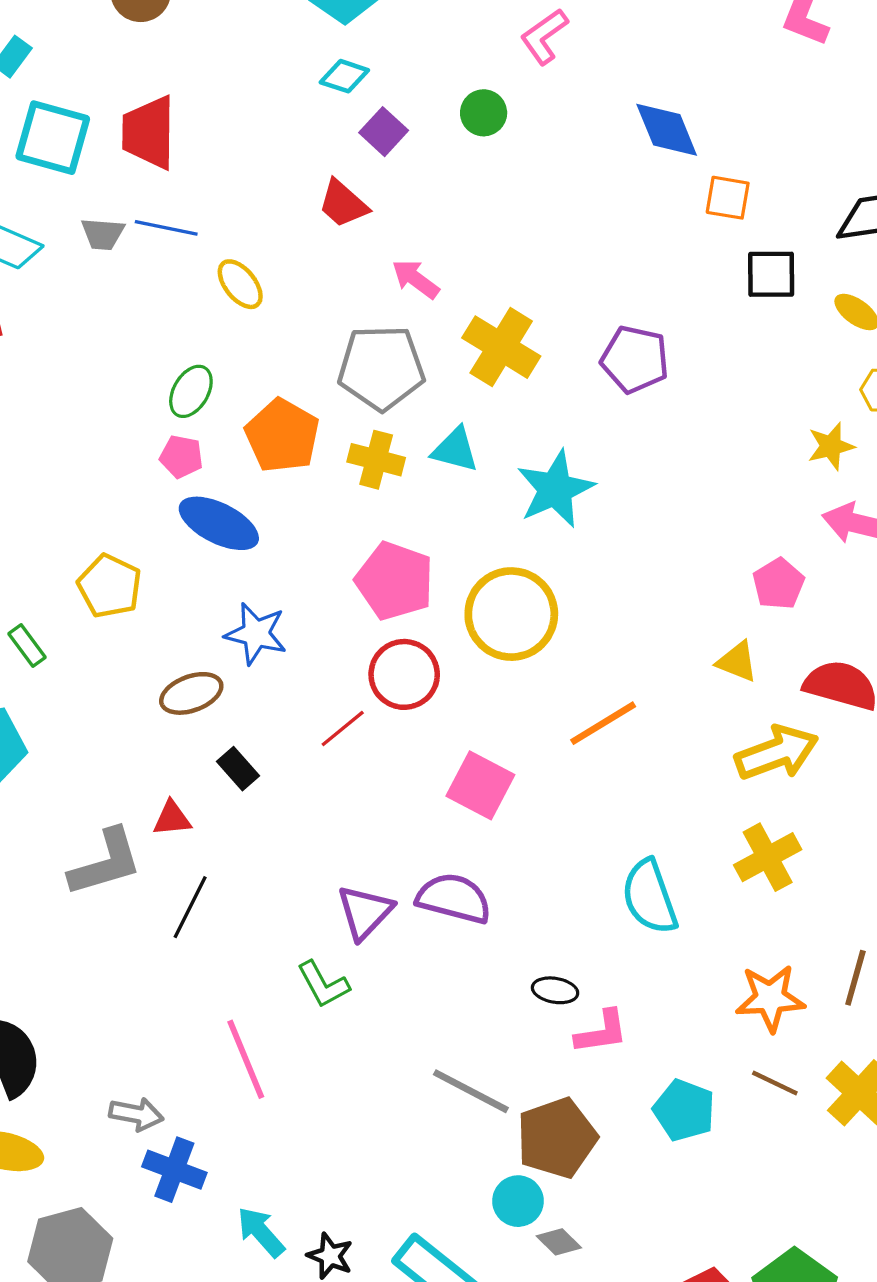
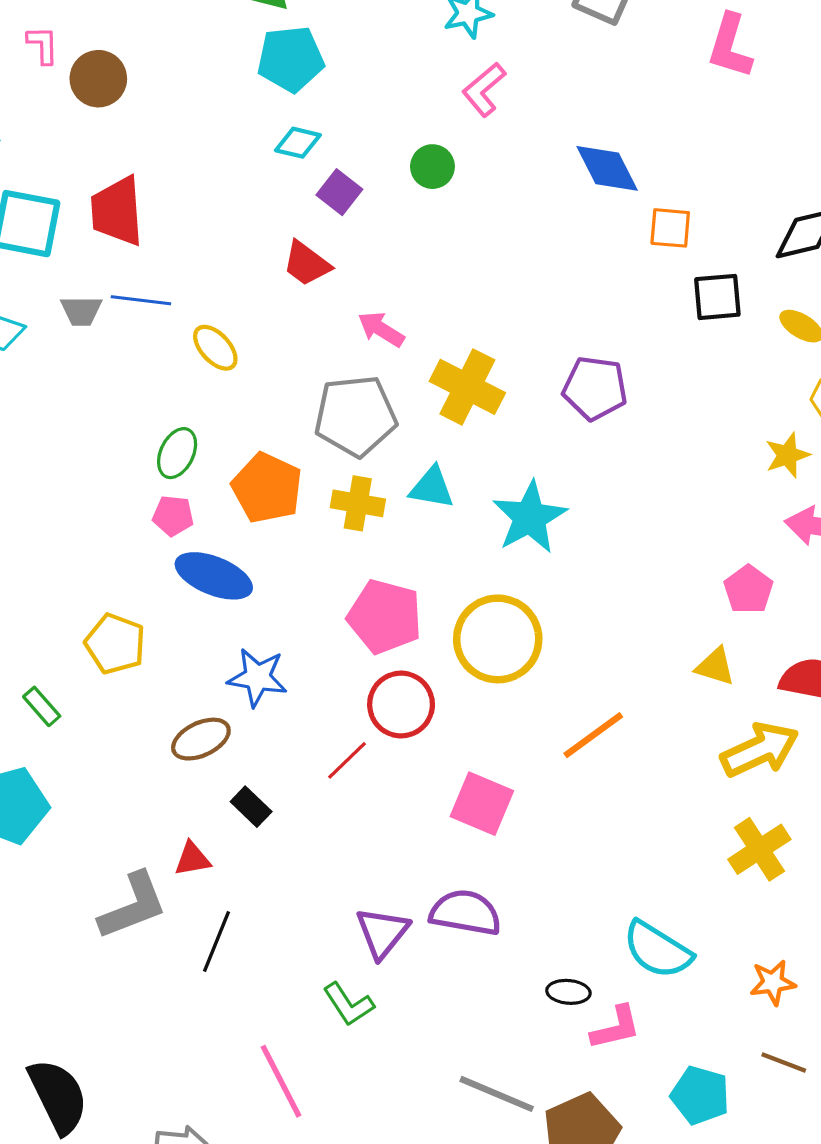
cyan semicircle: (650, 897) -> (657, 950), moved, turned -34
orange star: (770, 998) -> (773, 982), size x0.7

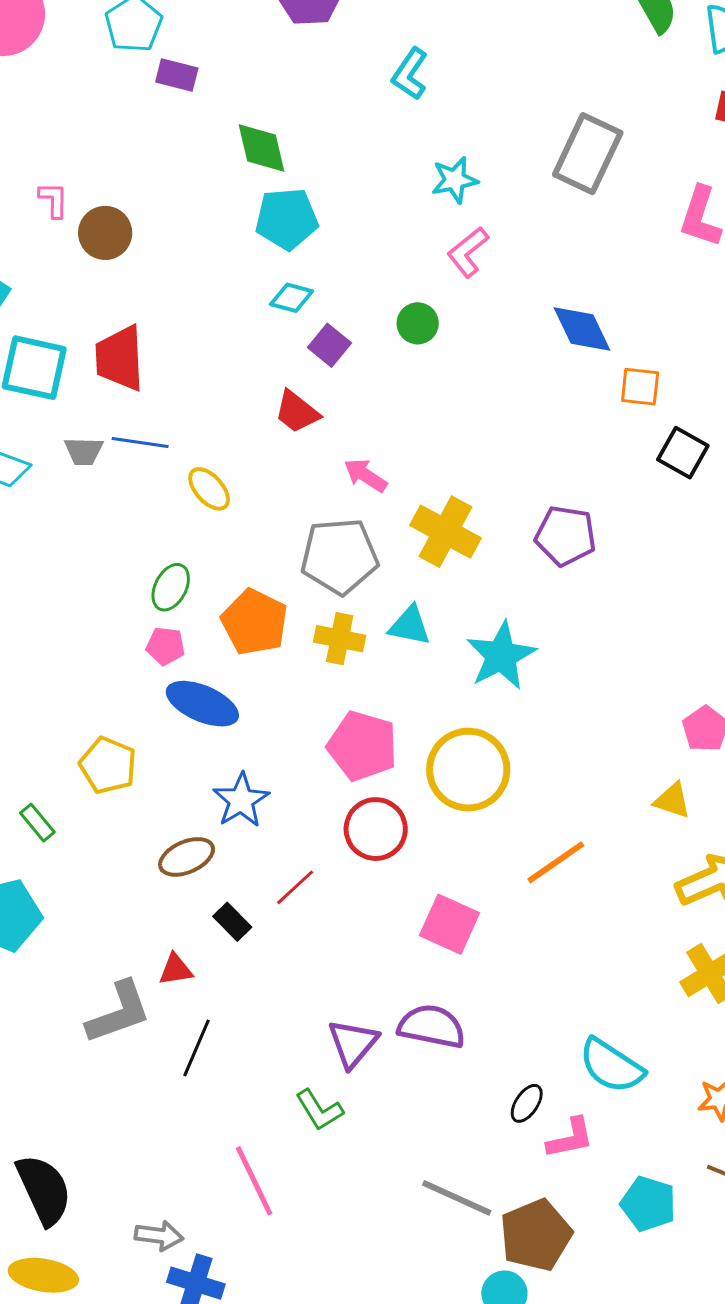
black square: (717, 297) -> (683, 453), turned 33
blue star: (257, 677) -> (241, 800), turned 30
red line: (347, 760) -> (295, 887), moved
black ellipse: (568, 992) -> (527, 1103), turned -63

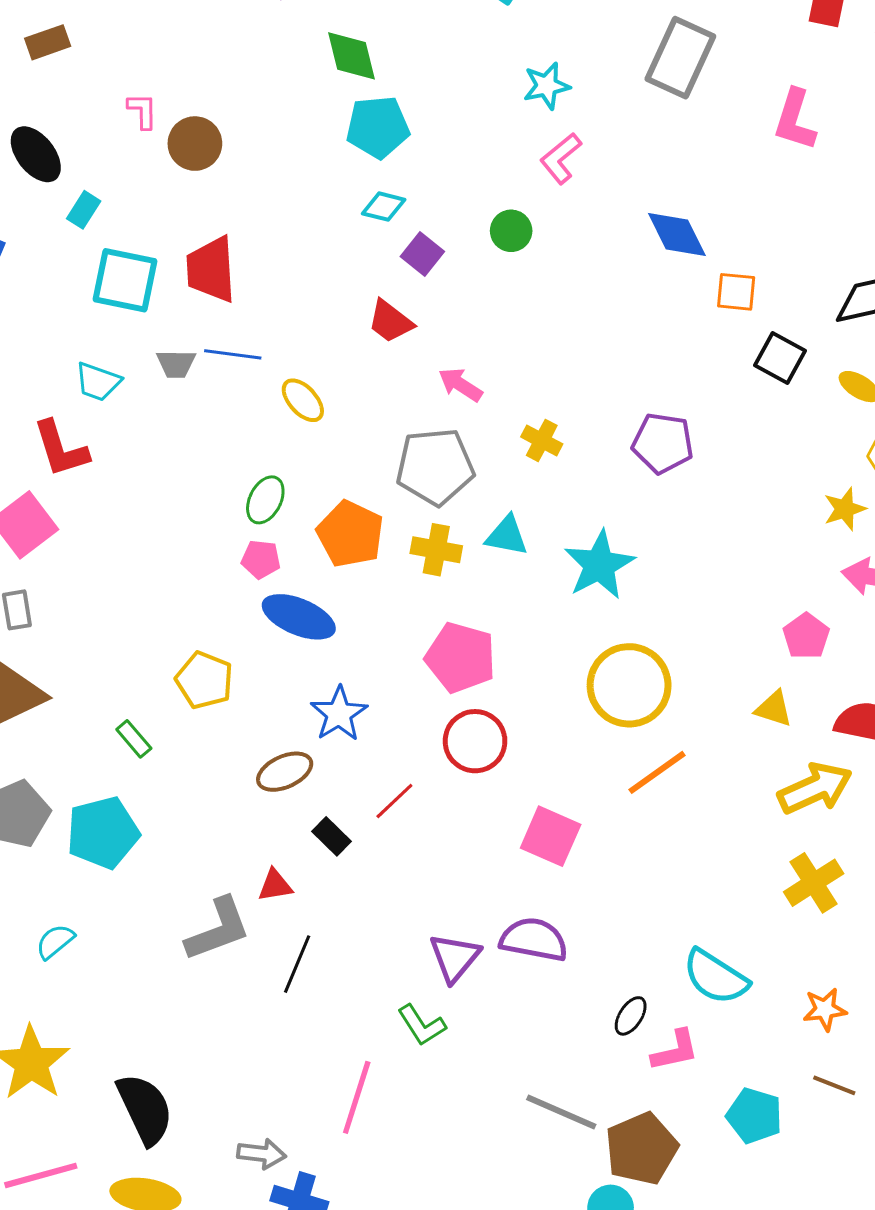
yellow cross: (446, 532) -> (542, 440), size x0.6
yellow circle: (468, 770) -> (629, 685), moved
pink line: (254, 1181) -> (357, 1097), turned 44

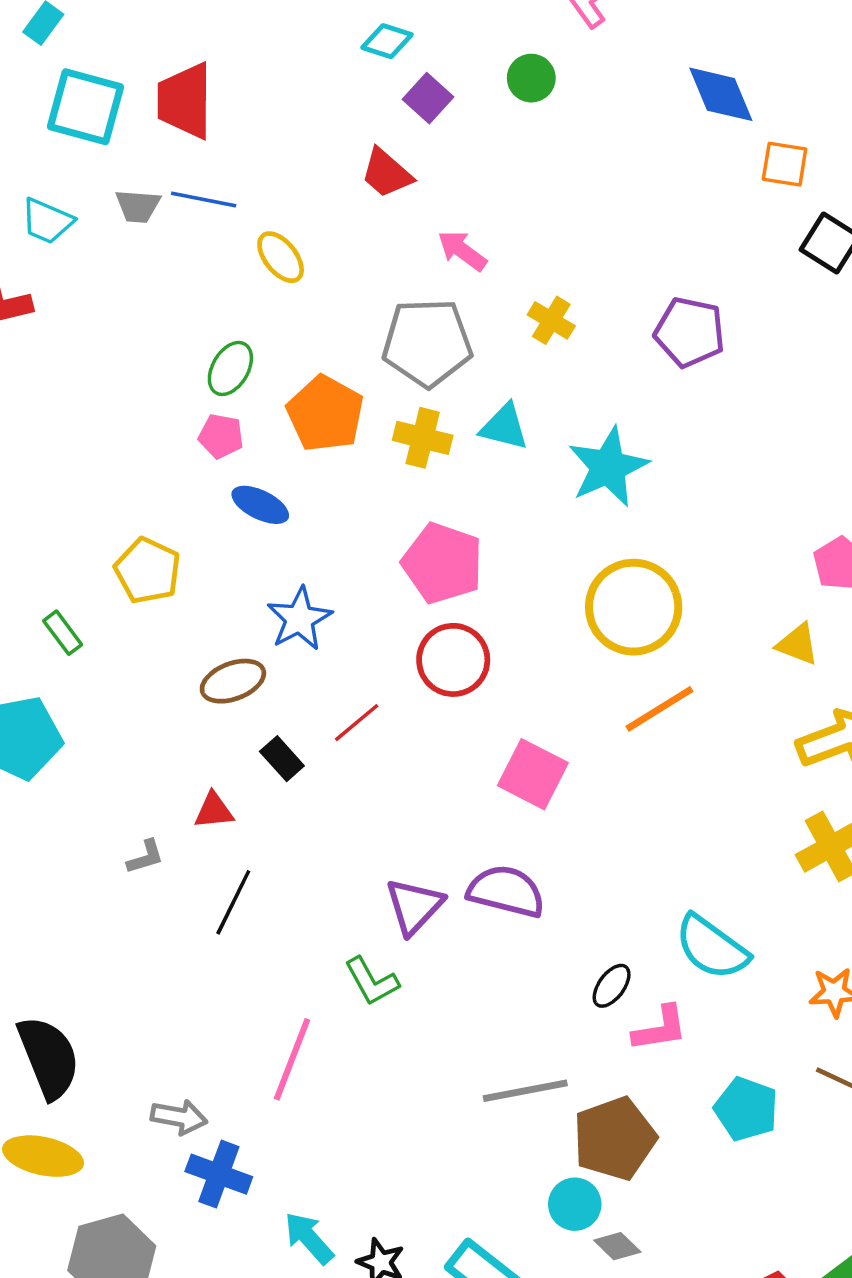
blue ellipse: (299, 617) -> (260, 505), size x0.7
gray L-shape: (218, 929) -> (145, 857), size x0.5
gray line: (561, 1112) -> (525, 1091), turned -38

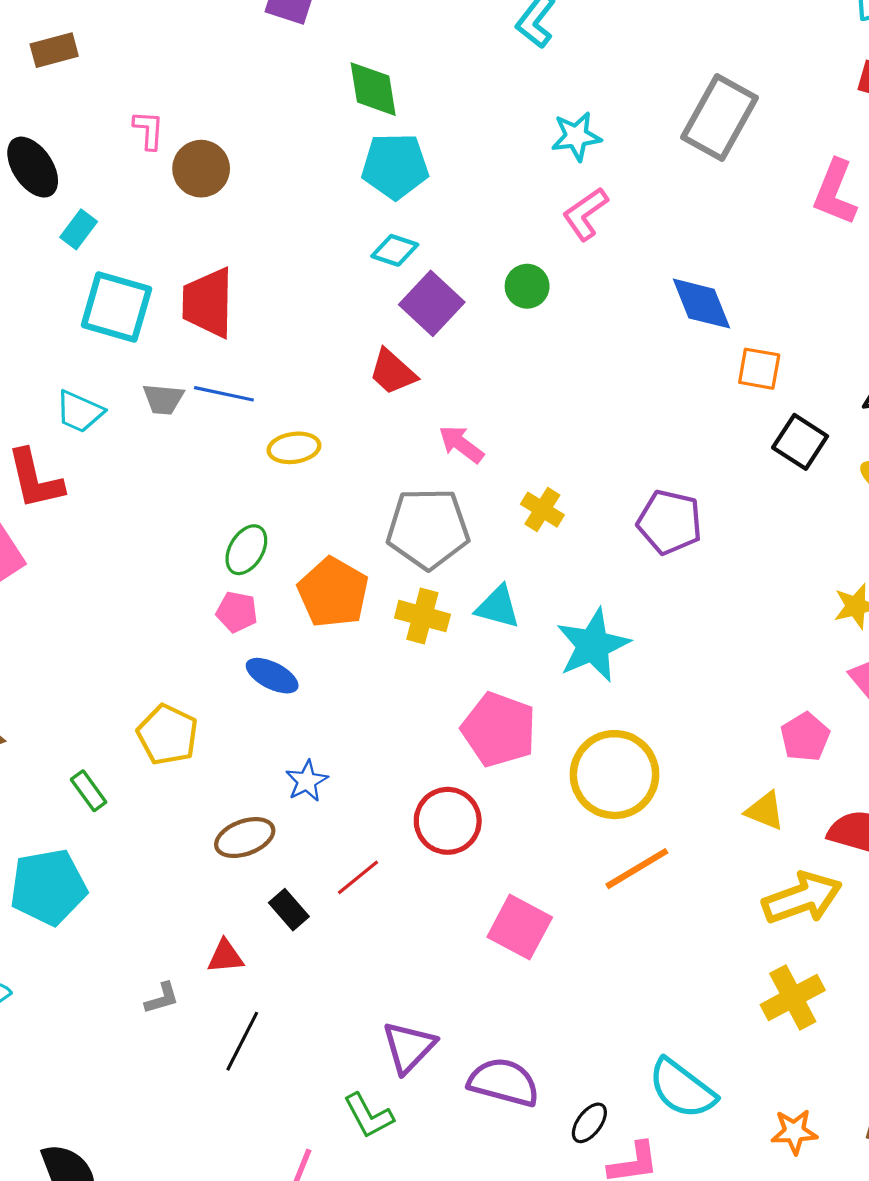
purple square: (428, 98) -> (432, 303), size x1.4
yellow ellipse: (281, 257) -> (294, 448), turned -60
pink pentagon: (443, 563) -> (499, 730), moved
blue star: (299, 619) -> (307, 781), size x0.7
purple semicircle: (506, 891) -> (504, 1082), moved

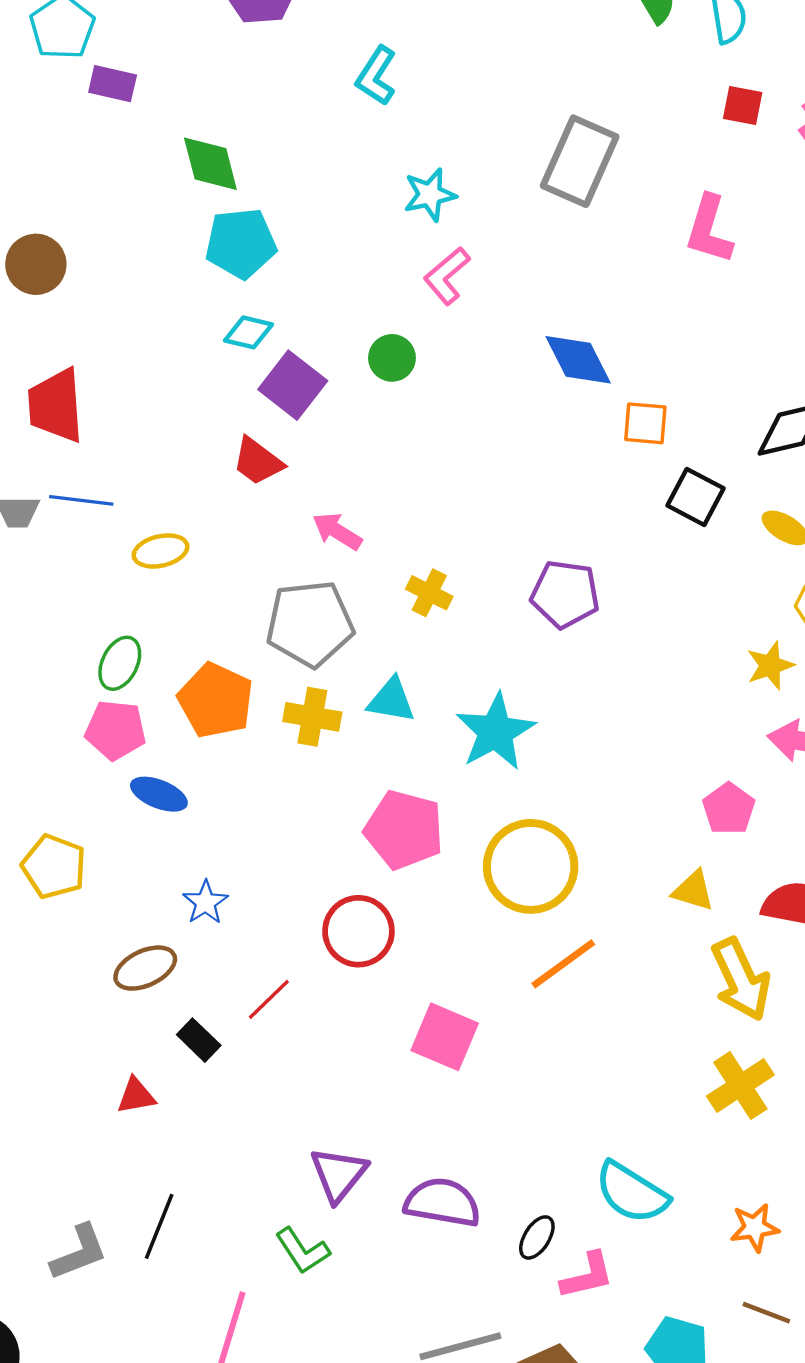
pink pentagon: (237, 612) -> (116, 730), size x1.4
yellow arrow: (802, 898) -> (741, 979), turned 90
gray L-shape: (162, 998) -> (79, 1252), moved, size x1.6
black line: (242, 1041) -> (159, 1226), moved

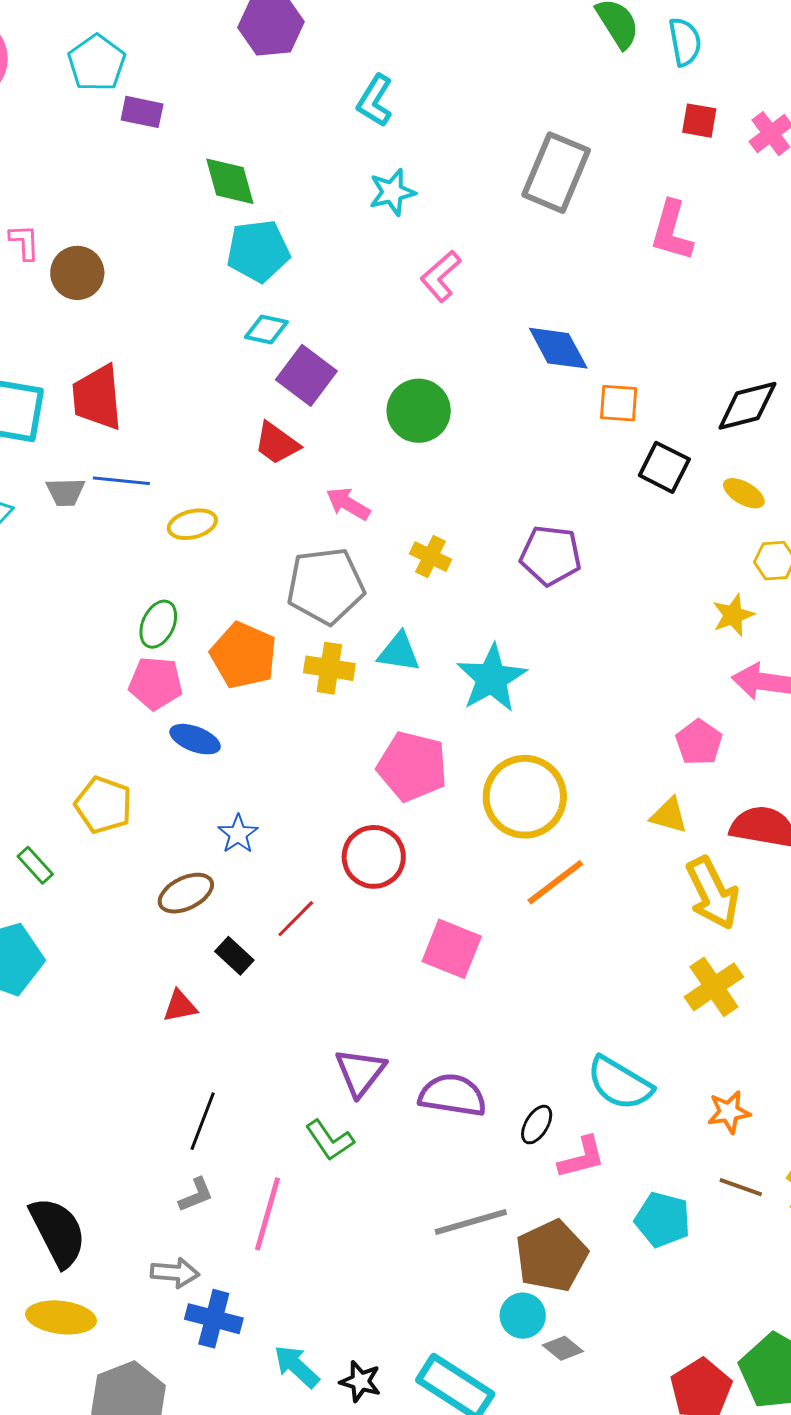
cyan star: (430, 195) -> (392, 192), moved
green circle: (392, 358) -> (419, 411), moved, size x1.5
gray L-shape: (79, 1252) -> (196, 1195), moved, size x0.7

